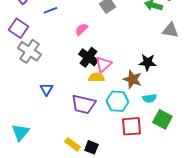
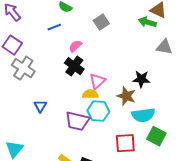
blue line: (50, 10) -> (54, 27), moved
black cross: (88, 57) -> (74, 66), moved
cyan semicircle: (149, 98) -> (143, 115), size x1.6
cyan hexagon: (117, 101) -> (98, 111), moved

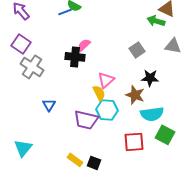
gray square: (101, 22) -> (137, 50), moved
blue line: (54, 27) -> (65, 12), moved
black cross: (74, 66) -> (75, 57), moved, turned -30
yellow semicircle: (90, 94) -> (99, 93), turned 63

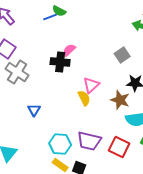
cyan hexagon: (107, 110) -> (60, 144), moved
purple trapezoid: (86, 120) -> (89, 141), moved
red square: (134, 142) -> (119, 147), turned 30

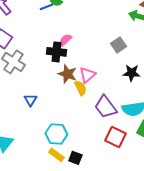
brown star: (120, 100) -> (67, 74), moved
purple trapezoid: (89, 141) -> (105, 107), moved, turned 40

